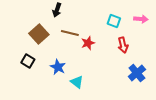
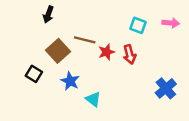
black arrow: (57, 10) -> (48, 14), moved
brown square: (39, 34) -> (58, 51), moved
red arrow: (123, 45) -> (130, 54), moved

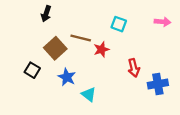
cyan square: (138, 25) -> (119, 24), moved
red arrow: (130, 54) -> (134, 68), moved
blue cross: (166, 88) -> (158, 84), turned 30

